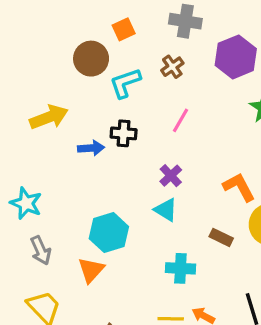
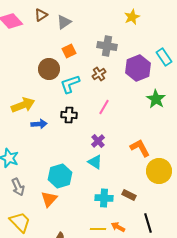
blue arrow: (91, 148) -> (39, 124), moved
brown rectangle: (221, 237) -> (129, 195), moved

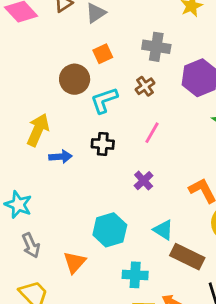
yellow arrow: (23, 105) -> (38, 130), turned -45
cyan triangle: (95, 162) -> (163, 230), moved
cyan hexagon: (60, 176) -> (110, 230), moved
brown rectangle: (129, 195) -> (187, 257), size x1.6
cyan cross: (104, 198) -> (135, 275), moved

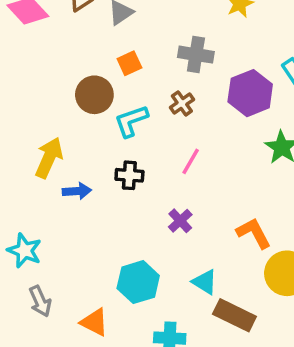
orange triangle: (75, 262) -> (94, 322), turned -45

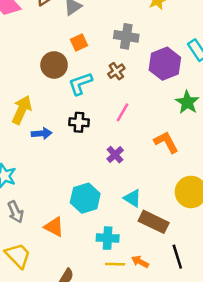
orange L-shape: (254, 233) -> (166, 142), moved

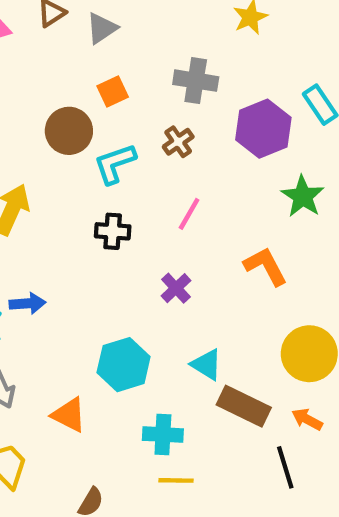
blue arrow: (42, 133) -> (27, 303), moved
orange arrow: (140, 262) -> (307, 419), moved

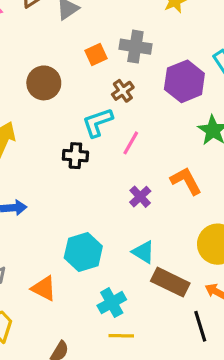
orange square: (113, 92) -> (96, 54), moved
cyan L-shape: (115, 164) -> (98, 122), moved
purple cross: (176, 288) -> (140, 197), moved
cyan cross: (163, 435) -> (112, 303), turned -32

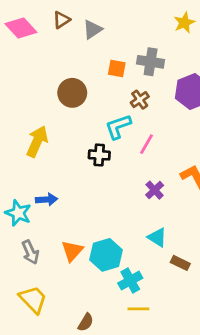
orange square: (96, 54) -> (117, 69), turned 36
cyan hexagon: (83, 252) -> (106, 255), moved
brown rectangle: (170, 282) -> (180, 263), size x0.6
orange triangle: (44, 288) -> (72, 251), moved, turned 45

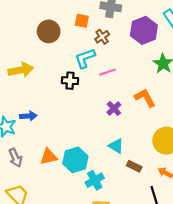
orange square: (117, 69) -> (82, 21), moved
yellow arrow: (37, 141) -> (21, 70), turned 55
pink line: (146, 144) -> (107, 72), turned 42
orange triangle: (72, 251) -> (49, 157), turned 36

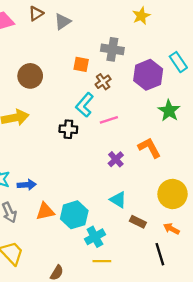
brown circle: (49, 31) -> (30, 76), moved
cyan L-shape: (85, 58) -> (85, 105), turned -30
blue arrow: (28, 116) -> (27, 185), moved

